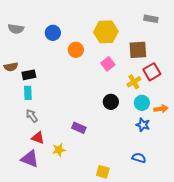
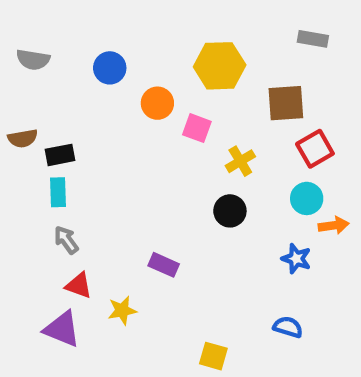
pink square: (108, 64) -> (197, 128), moved, turned -32
yellow cross: (134, 82) -> (240, 161), moved
cyan circle: (142, 103) -> (307, 198), moved

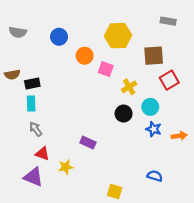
cyan circle: (307, 198) -> (150, 107), moved
orange arrow: (334, 225) -> (179, 136), moved
blue star: (296, 259) -> (154, 129), moved

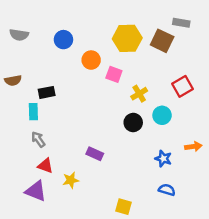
brown square: (154, 56) -> (162, 41), moved, turned 30
black rectangle: (32, 83) -> (47, 92), moved
blue star: (154, 129) -> (163, 159), moved

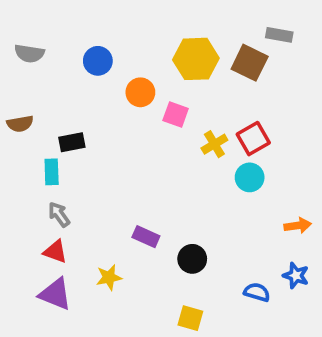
red square: (182, 86) -> (253, 139), moved
black circle: (133, 123) -> (192, 259), moved
blue star: (163, 159) -> (296, 276), moved
red triangle: (45, 166) -> (55, 251), moved

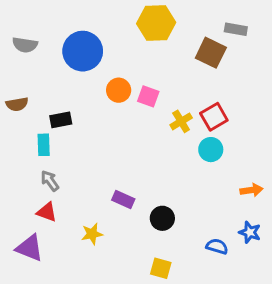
yellow hexagon: (196, 59) -> (156, 23), moved
blue circle: (98, 61) -> (83, 51), size x1.6
orange circle: (140, 92) -> (119, 90), moved
purple triangle: (55, 294) -> (30, 248), moved

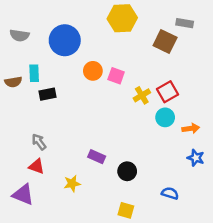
cyan rectangle: (44, 145) -> (34, 73), moved
orange arrow: (251, 190) -> (191, 128), moved
blue star: (250, 232) -> (196, 158), moved

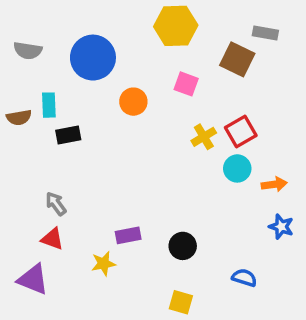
pink square: (116, 76) -> (186, 84), moved
purple rectangle: (97, 157) -> (128, 235), moved, turned -35

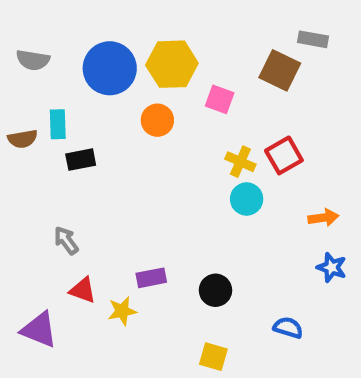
yellow hexagon: (176, 26) -> (172, 64), moved
yellow cross: (204, 137) -> (240, 162), turned -35
cyan circle: (237, 168) -> (247, 199), moved
red triangle: (52, 239) -> (83, 290), moved

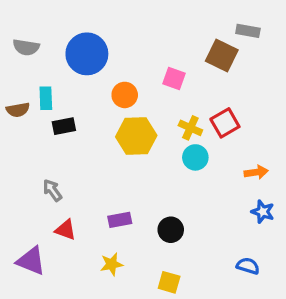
yellow hexagon: (172, 64) -> (136, 136), moved
yellow star: (122, 311) -> (112, 264), moved
blue semicircle: (288, 328) -> (248, 266), moved

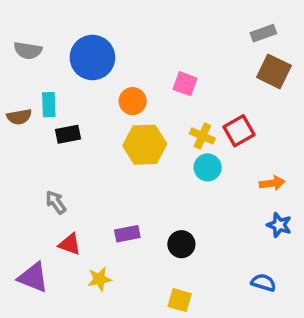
gray rectangle: (248, 31) -> (263, 33), turned -30
brown square: (222, 56) -> (274, 71), moved
yellow star: (112, 264) -> (99, 279), moved

